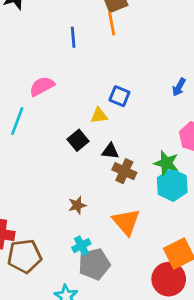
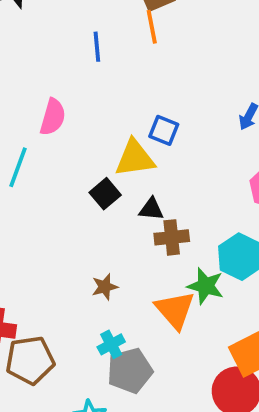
pink semicircle: (42, 86) -> (53, 117), turned 135
yellow triangle: (99, 116) -> (135, 158), size x1.6
green star: (166, 163) -> (206, 286), moved
brown cross: (124, 171) -> (172, 237), turned -30

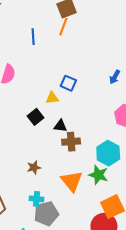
orange line: (152, 27) -> (63, 27), turned 30
yellow triangle: (135, 158) -> (52, 98), size x0.6
green star: (206, 286) -> (98, 175), moved
cyan cross: (111, 344) -> (37, 199), turned 32

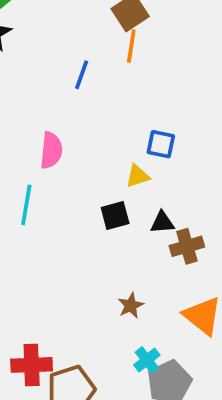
blue line: (33, 37) -> (82, 75), turned 35
black square: (35, 117) -> (115, 215), turned 35
cyan cross: (37, 199) -> (147, 360), turned -32

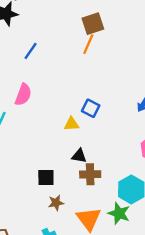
blue line: (82, 75) -> (31, 51), moved
black square: (115, 215) -> (46, 178), moved
brown star: (131, 306) -> (56, 203), moved

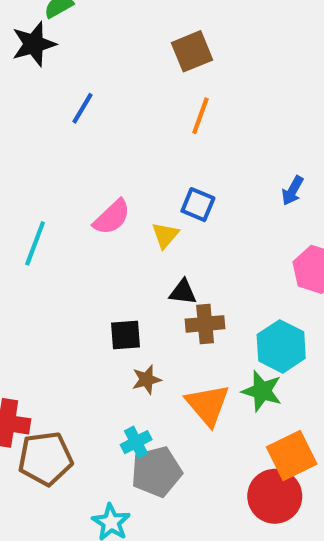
orange line: (88, 44) -> (200, 116), moved
pink semicircle: (23, 95) -> (112, 217), moved, turned 30
yellow triangle: (71, 124) -> (165, 235), turned -42

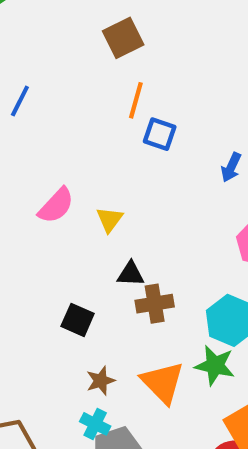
blue square: (198, 205) -> (160, 134), moved
black square: (126, 335) -> (78, 320), turned 32
brown star: (147, 380) -> (101, 381), moved
cyan cross: (136, 442) -> (95, 424), turned -32

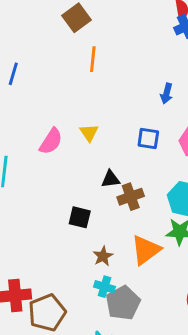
blue square: (160, 134) -> (148, 139), moved
yellow triangle: (110, 220) -> (89, 133), moved
orange triangle: (163, 383) -> (146, 250), turned 48

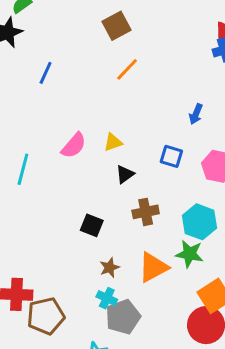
orange line: (93, 59) -> (127, 69), turned 30
yellow triangle: (89, 133) -> (113, 142), turned 36
black triangle: (111, 179) -> (125, 174), moved, turned -36

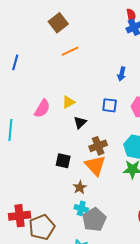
orange line: (127, 69) -> (70, 51), turned 30
orange triangle: (153, 267) -> (95, 166), moved, turned -35

